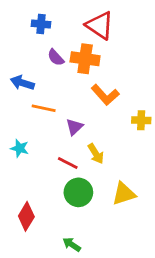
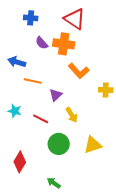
red line: (68, 163) -> (41, 119), moved

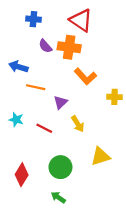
green circle: (59, 144) -> (60, 167), moved

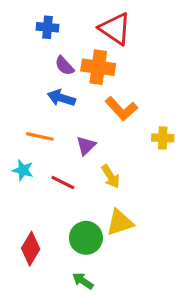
blue arrow: (18, 67) -> (61, 98), moved
orange line: (36, 87) -> (40, 136), moved
yellow triangle: (100, 156) -> (120, 222), moved

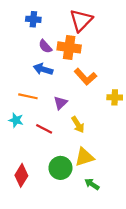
red triangle: (115, 29) -> (81, 20), turned 40
green arrow: (83, 281) -> (92, 184), moved

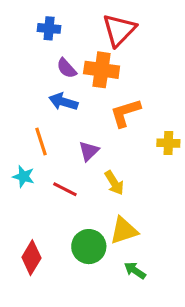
orange L-shape: (85, 77) -> (125, 113), turned 115
orange line: (28, 96) -> (41, 141), turned 60

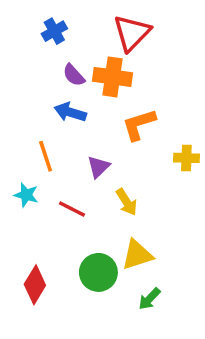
blue cross: (49, 28) -> (54, 31), turned -35
green arrow: (135, 270) -> (149, 299), turned -80

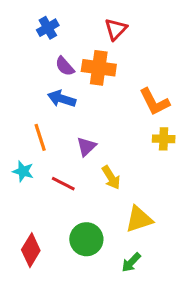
red triangle: (132, 33) -> (116, 29), size x0.7
orange L-shape: (139, 124) -> (154, 102), moved, turned -100
yellow triangle: (137, 255) -> (139, 219), moved

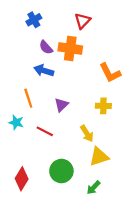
yellow cross: (164, 139) -> (103, 106), moved
yellow arrow: (111, 177) -> (87, 133), moved

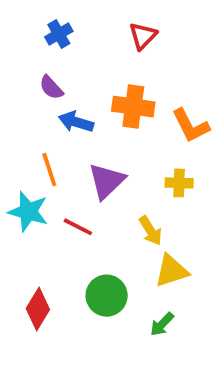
purple semicircle: (46, 47) -> (51, 87), moved
orange cross: (70, 48) -> (133, 107), moved
purple triangle: (61, 105) -> (107, 181), size x1.5
cyan star: (16, 122) -> (28, 212), size x1.5

